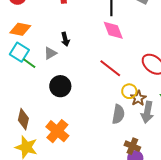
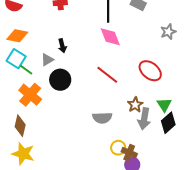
black circle: (60, 86) -> (60, 80), moved
yellow circle: (129, 91) -> (118, 148), moved
gray semicircle: (118, 114) -> (102, 118), moved, turned 78
orange cross: (57, 131) -> (30, 95), moved

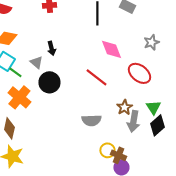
gray star: (168, 32) -> (151, 42), moved
pink diamond: (110, 37) -> (111, 49), moved
gray triangle: (47, 60) -> (36, 62), turned -48

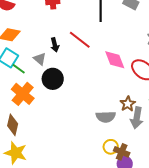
pink diamond: (111, 49) -> (115, 60), moved
red line: (96, 77) -> (80, 40), moved
gray semicircle: (91, 120) -> (106, 117), moved

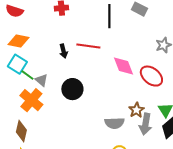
red line: (80, 40) -> (88, 46), turned -30
gray triangle: (40, 59) -> (41, 80), moved
black circle: (53, 79) -> (72, 89), moved

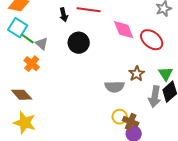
black circle: (72, 89) -> (79, 43), moved
orange cross: (31, 100) -> (32, 64), size x0.7
gray arrow: (145, 124) -> (155, 97), moved
brown diamond: (21, 131) -> (22, 95), turned -55

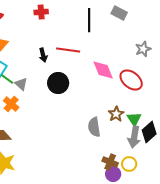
green triangle: (166, 74) -> (134, 119), moved
gray semicircle: (115, 87) -> (94, 127), turned 84
yellow circle: (120, 117) -> (129, 164), moved

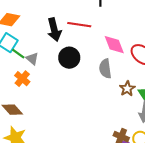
black arrow: (43, 55) -> (54, 30), size x1.6
gray semicircle: (94, 127) -> (105, 69), moved

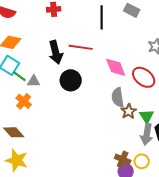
gray triangle: (32, 59) -> (34, 81), turned -40
gray semicircle: (105, 69) -> (118, 97), moved

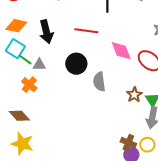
black arrow: (56, 52) -> (46, 32), moved
gray semicircle: (118, 97) -> (99, 82), moved

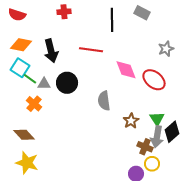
black circle: (76, 64) -> (67, 83), moved
brown star: (134, 95) -> (131, 121), moved
brown cross: (128, 143) -> (145, 147), moved

